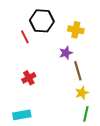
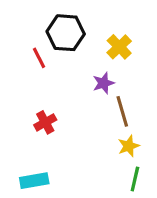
yellow cross: (76, 30) -> (119, 47), turned 35

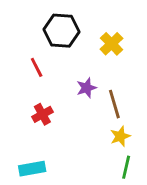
red line: (39, 58) -> (37, 67), moved
purple star: (103, 83) -> (86, 88), moved

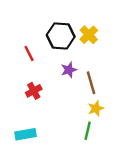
black hexagon: (62, 31) -> (61, 36), moved
green line: (126, 167) -> (88, 131), moved

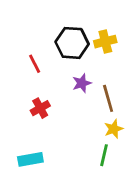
yellow cross: (89, 35) -> (105, 42), turned 30

